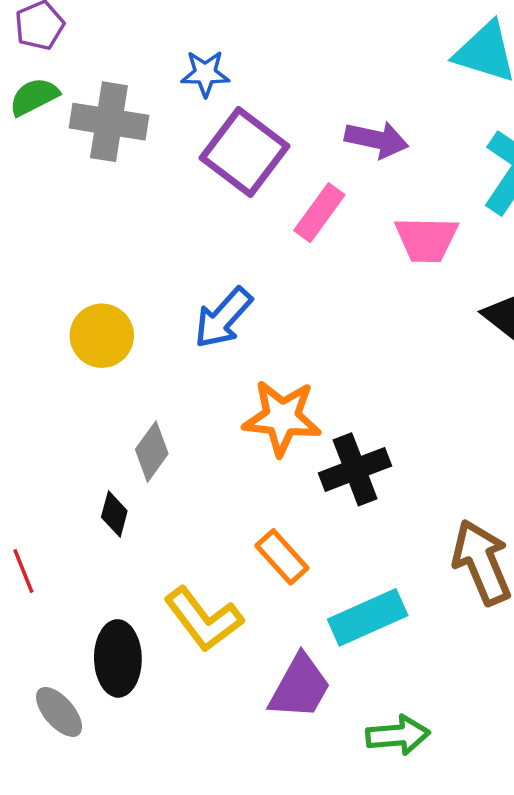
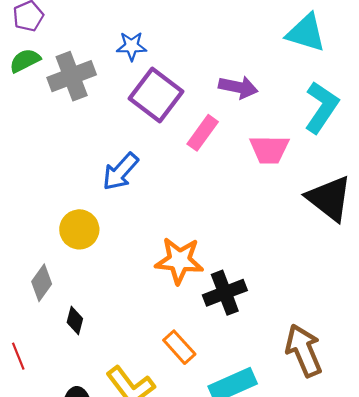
gray cross: (109, 122) -> (72, 76), turned -30
blue arrow: (223, 318) -> (120, 172), moved
yellow circle: (102, 336) -> (79, 229), moved
gray diamond: (152, 452) -> (42, 283), moved

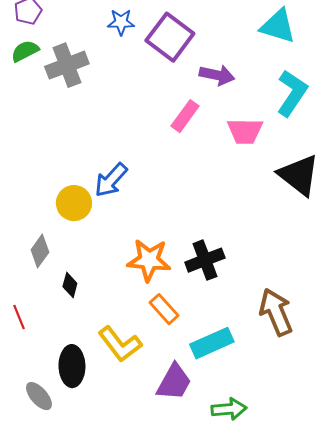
blue star: (132, 46) -> (121, 22), moved
purple square: (156, 95) -> (170, 37), moved
blue arrow: (120, 172) -> (111, 180), moved
orange star: (179, 261) -> (149, 260), moved

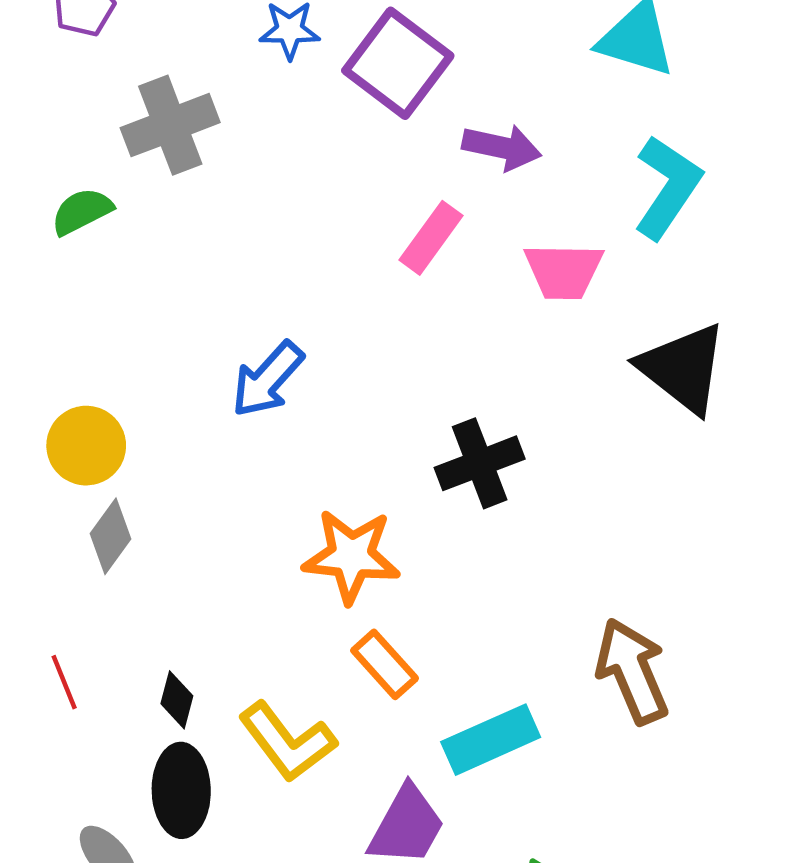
green semicircle: (25, 51) -> (82, 211), moved
yellow circle: (74, 203) -> (86, 446), moved
black cross: (205, 260) -> (480, 463), moved
black diamond: (70, 285) -> (177, 700), moved

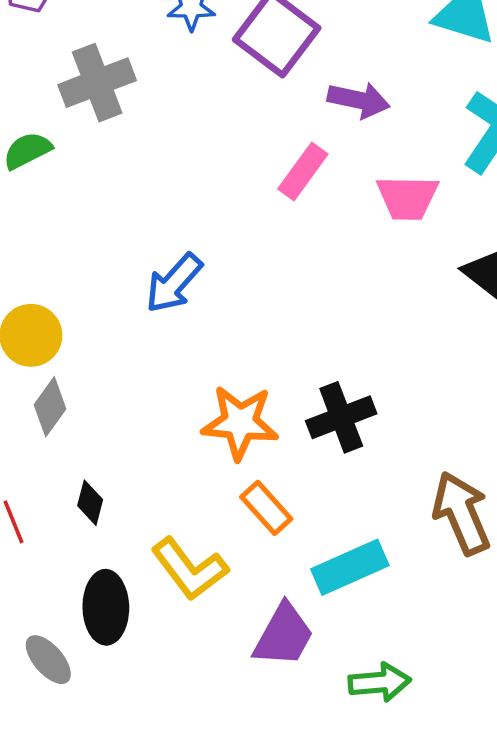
black cross: (480, 463) -> (341, 417), moved
black diamond: (177, 700) -> (90, 503), moved

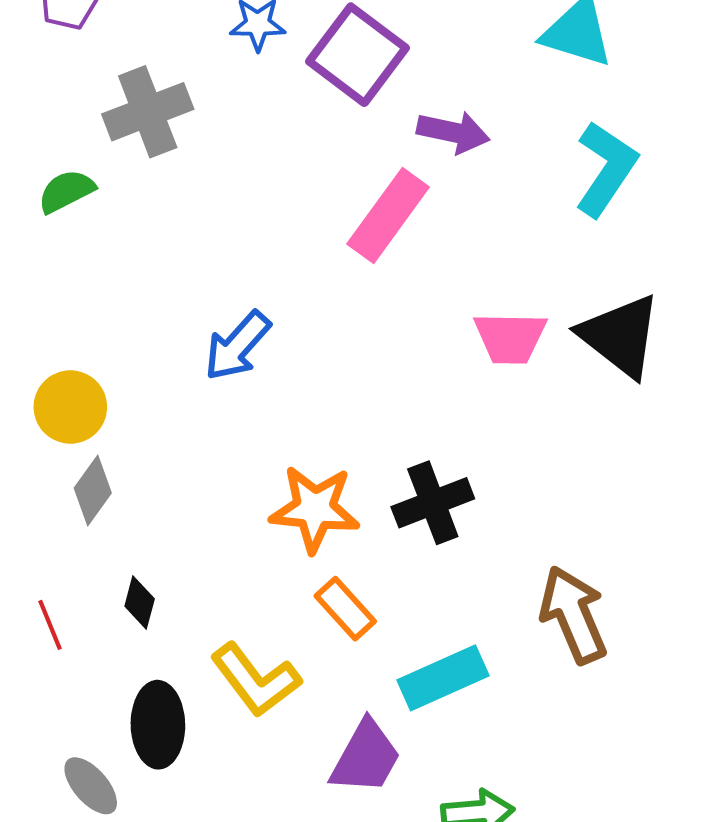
pink rectangle: (303, 171) -> (388, 216), size x1.4
pink trapezoid: (407, 198) -> (510, 338), moved

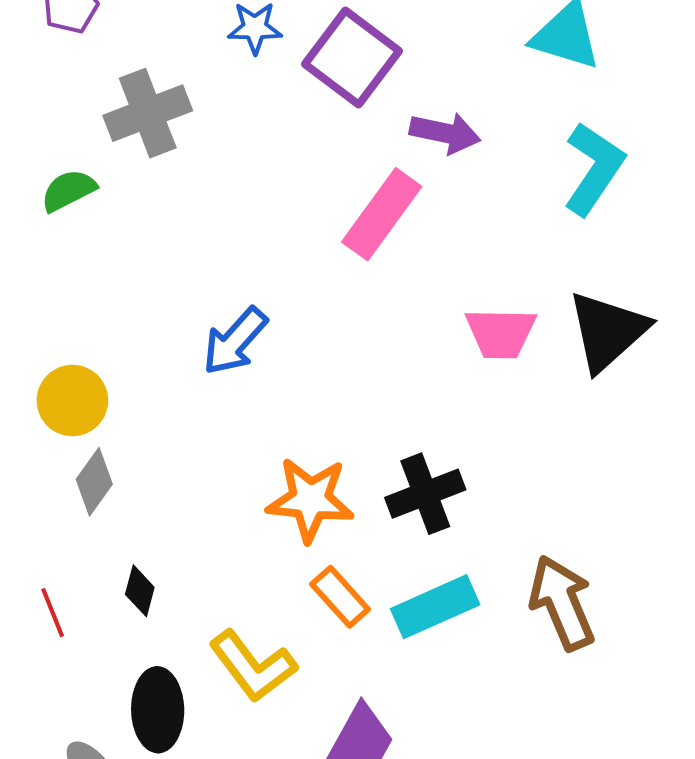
black triangle: (620, 336) -> (608, 331), turned 40
cyan rectangle: (443, 678) -> (435, 607), moved

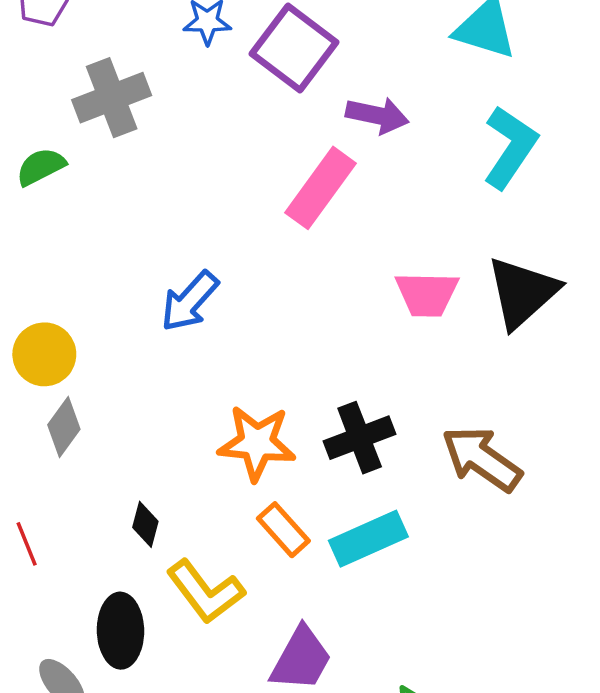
black diamond: (140, 591) -> (145, 524), moved
brown arrow: (562, 603) -> (482, 459), moved, turned -32

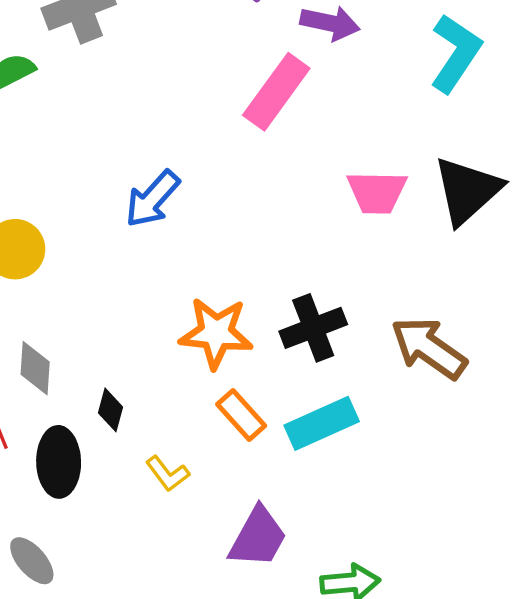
gray diamond: (64, 427) -> (35, 368), moved, turned -32
yellow L-shape: (205, 592) -> (167, 474), size x0.6
black ellipse: (120, 631) -> (59, 462), moved

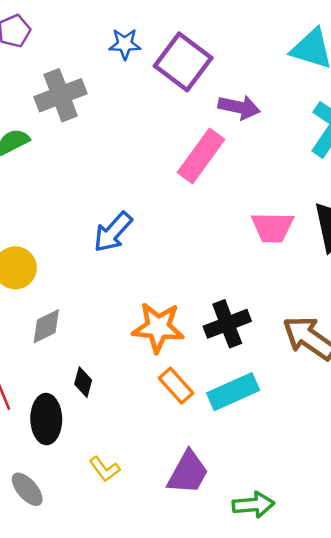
gray diamond: (35, 368) -> (46, 326), moved, turned 60
yellow L-shape: (167, 474) -> (105, 469), moved

